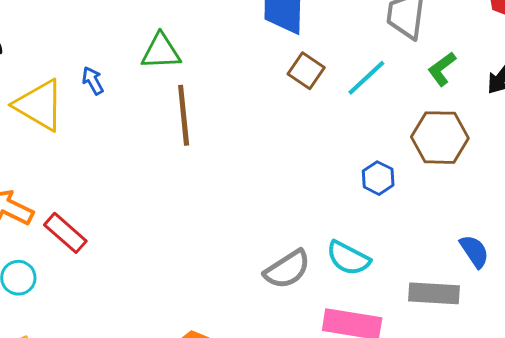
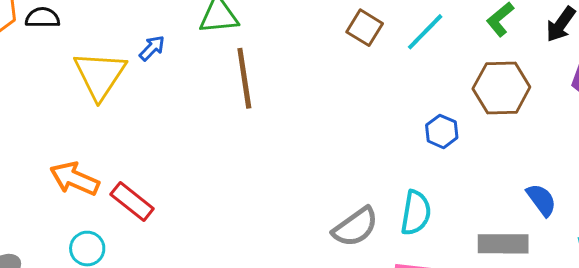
blue arrow: (93, 81) -> (152, 48), turned 76
yellow triangle: (39, 105) -> (100, 75), turned 36
cyan semicircle: (348, 258) -> (416, 213), turned -105

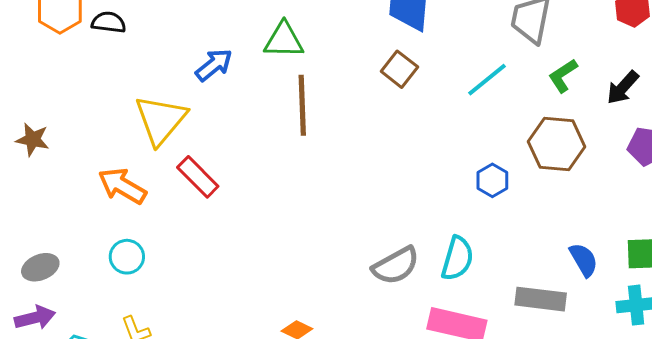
brown square: (365, 28) -> (399, 69), moved
blue arrow: (152, 48) -> (214, 65), size x1.4
yellow triangle: (100, 75) -> (161, 120), moved
red rectangle: (132, 201) -> (198, 177), moved

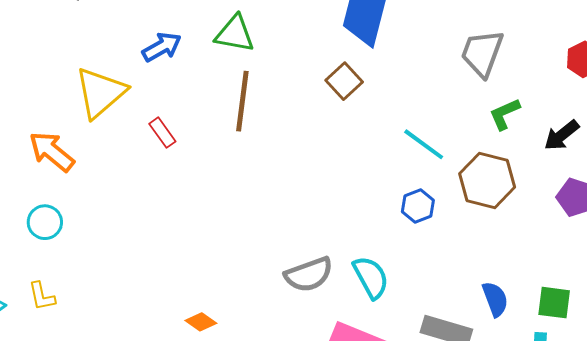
cyan line: (487, 80) -> (424, 144), moved, turned 66
red rectangle: (198, 177) -> (162, 133), moved, size x0.7
cyan semicircle: (457, 258) -> (371, 277), turned -54

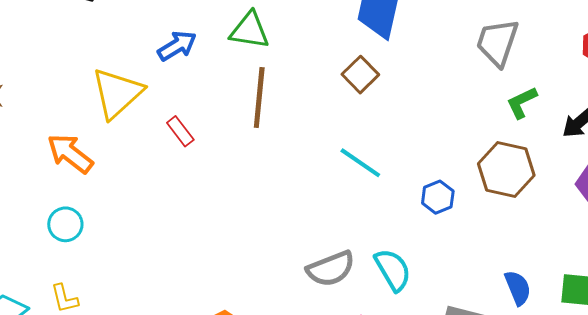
cyan line: (424, 144) -> (360, 163), moved

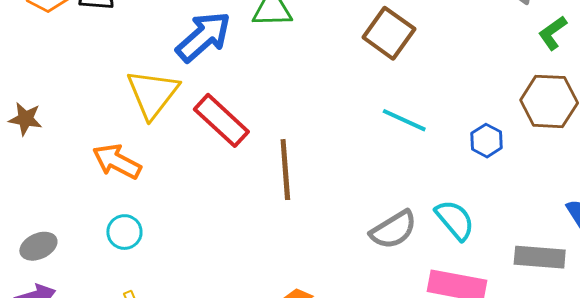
blue arrow: (177, 46) -> (203, 37), size x1.5
brown square: (360, 75) -> (389, 33), size x1.4
brown line: (259, 97) -> (285, 170), moved
red rectangle: (180, 131) -> (221, 120), size x1.8

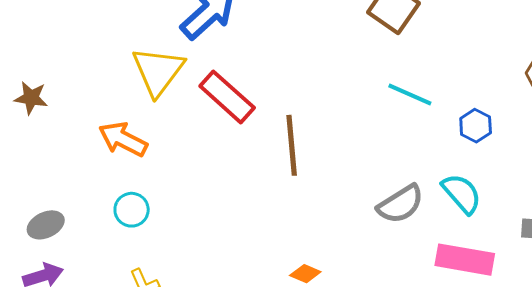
blue hexagon: (486, 141) -> (476, 126), moved

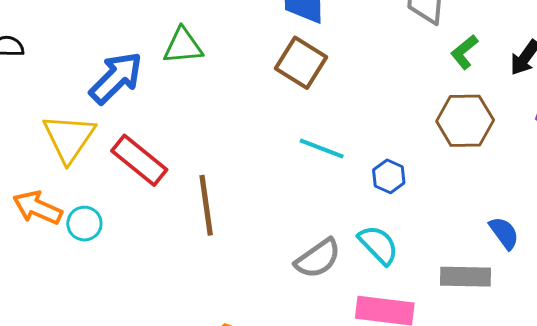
cyan circle: (132, 210) -> (84, 224), moved

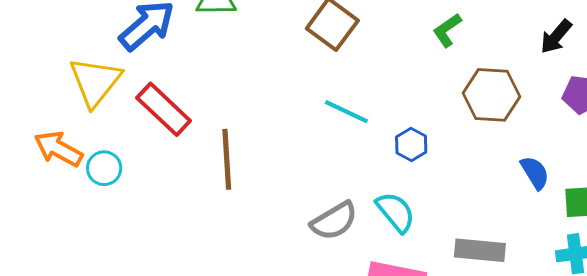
green L-shape: (464, 52) -> (447, 30), moved
blue semicircle: (504, 233) -> (535, 173), moved

